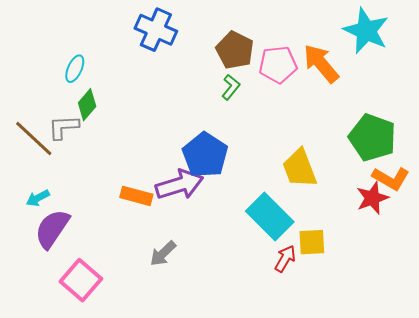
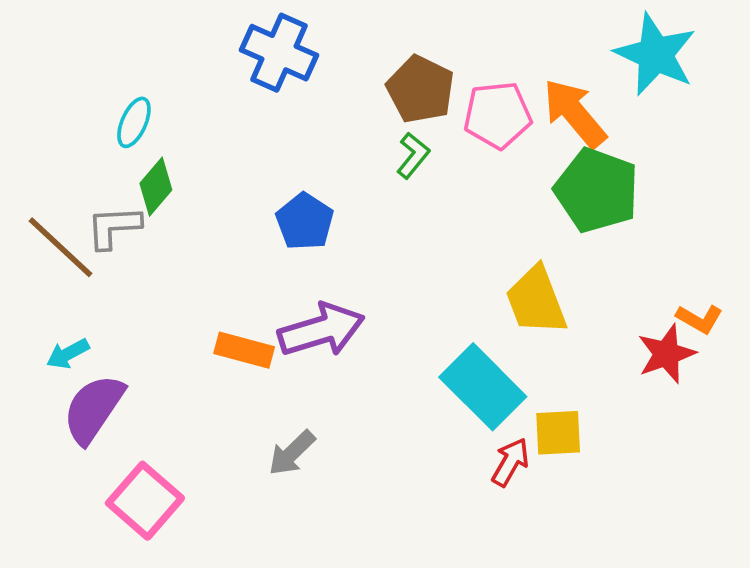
green pentagon: (372, 137) -> (597, 190), moved
blue pentagon: (205, 155) -> (305, 222), moved, size x0.7
orange L-shape: (391, 178) -> (700, 319), size x0.7

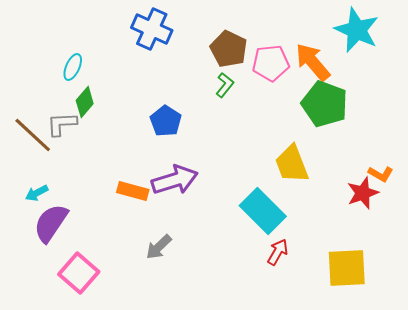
yellow square: (558, 433) -> (347, 268), moved, size x1.5

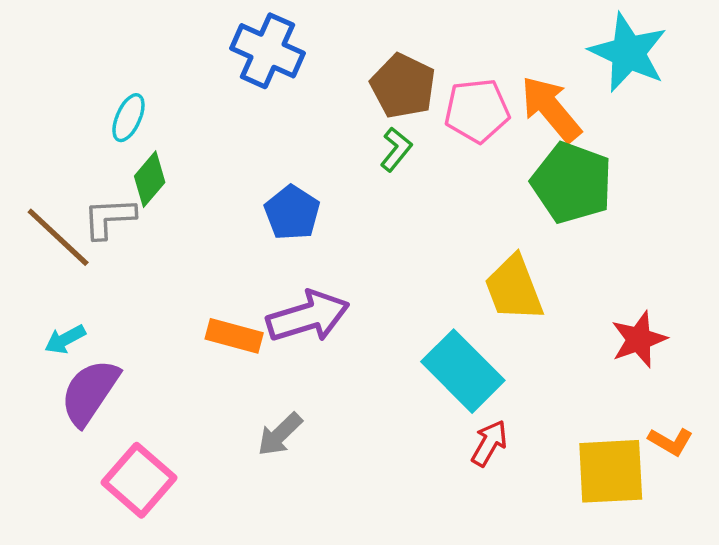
orange L-shape: (381, 174) -> (670, 441), moved

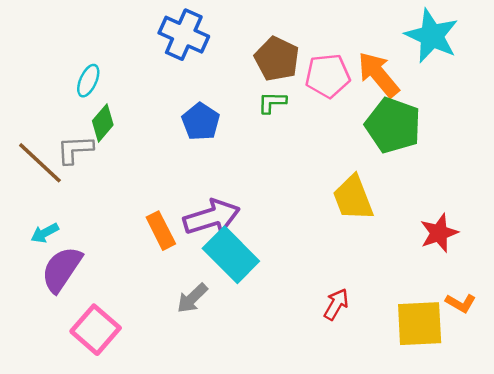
green L-shape: (396, 149) -> (272, 102), turned -128
blue pentagon: (292, 213) -> (201, 122), moved
orange rectangle: (234, 336) -> (161, 231), turned 48
cyan rectangle: (463, 371) -> (231, 255), moved

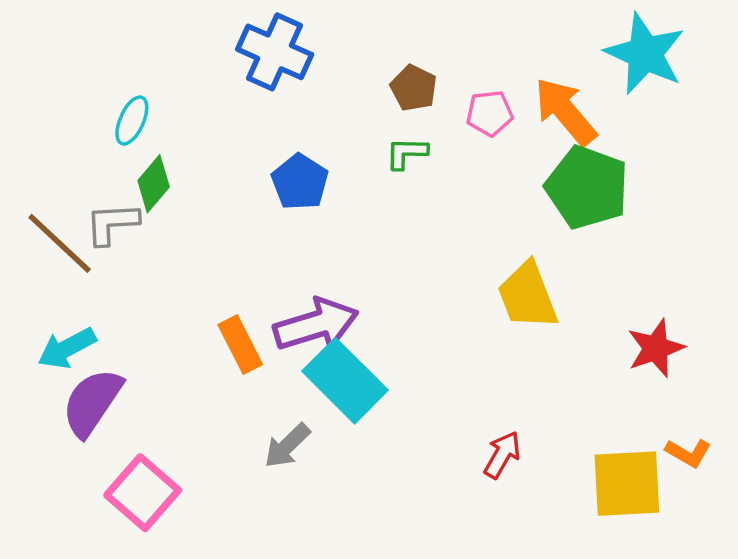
brown pentagon: (277, 59) -> (414, 88), size x0.7
pink pentagon: (328, 76) -> (490, 113), size x0.7
cyan arrow: (45, 233) -> (67, 348), size x1.4

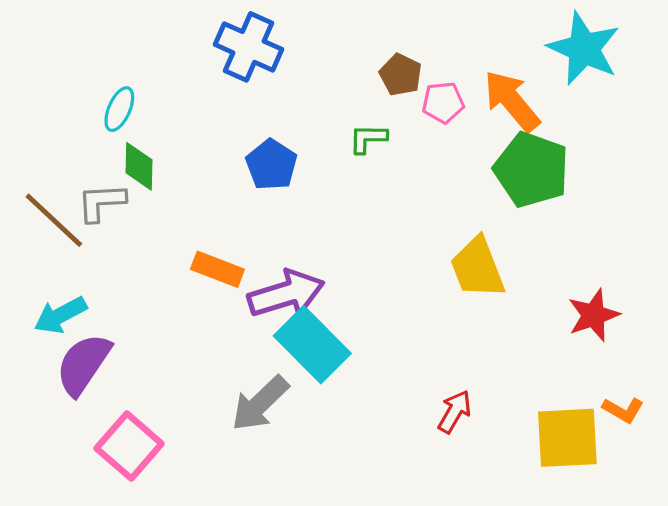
brown pentagon: (414, 88) -> (401, 75), moved
green diamond: (154, 184) -> (139, 166), turned -39
orange rectangle: (240, 345) -> (217, 269), moved, turned -42
gray arrow: (287, 446) -> (260, 403), size x1.4

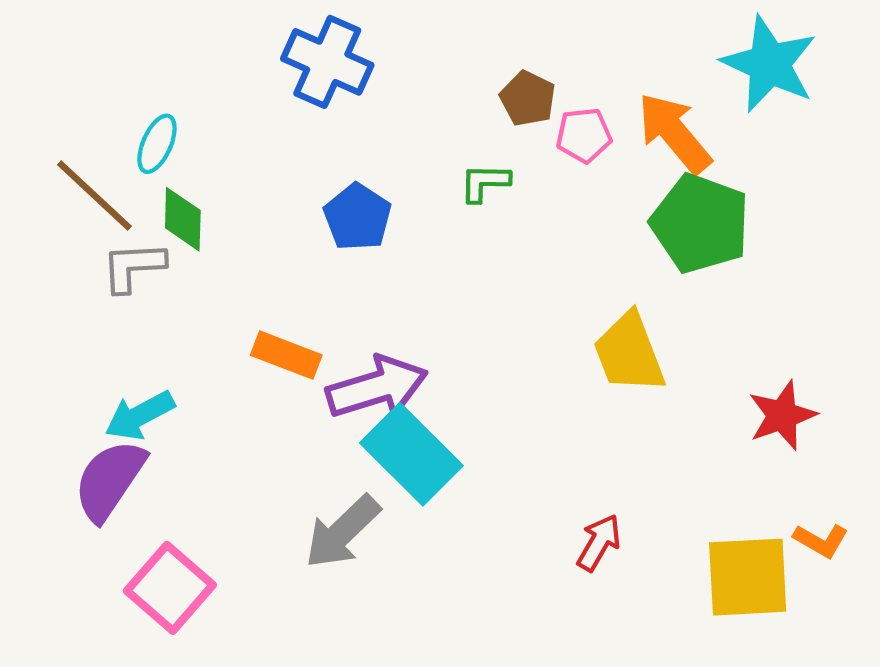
brown line: (54, 220) -> (94, 196), moved
cyan arrow: (60, 315) -> (140, 415), moved

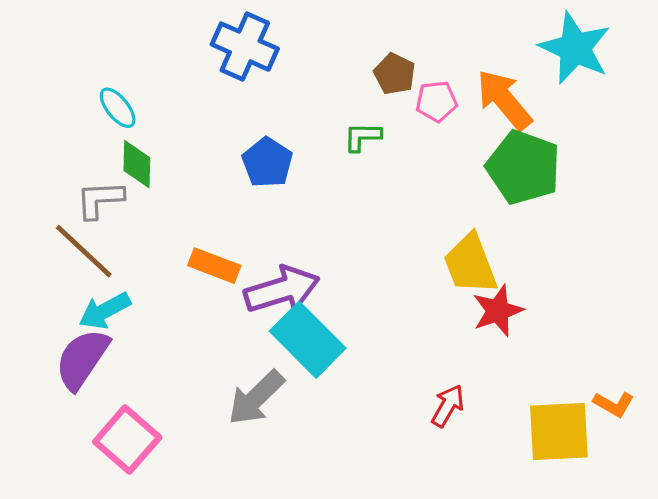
cyan ellipse: (157, 144) -> (118, 108), turned -63
brown line: (94, 196) -> (84, 251), moved
red star: (782, 415) -> (498, 311), moved

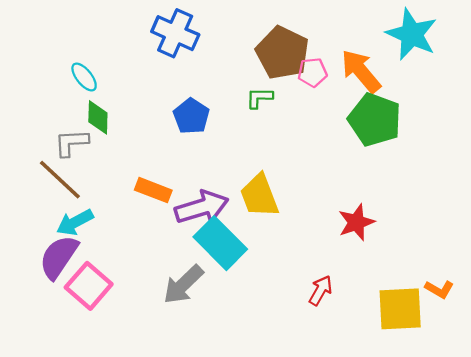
brown pentagon: (395, 74) -> (282, 53), size x1.8
yellow trapezoid: (470, 264) -> (259, 196), moved
pink square: (127, 440) -> (89, 286), moved

